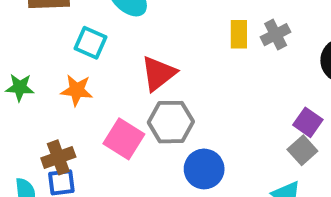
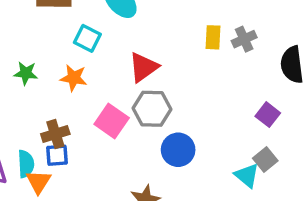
gray square: (302, 150) -> (265, 159), moved

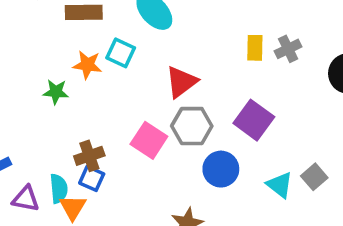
orange star: (74, 78) -> (87, 65), moved
purple square: (268, 115) -> (254, 120), moved, size x1.5
blue square: (57, 155) -> (92, 178), turned 30
cyan triangle: (247, 175) -> (280, 185), moved

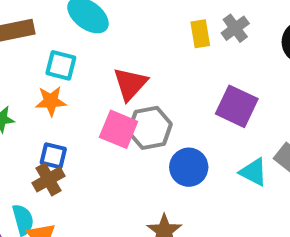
orange star: (87, 65) -> (51, 101), moved
purple square: (254, 120) -> (237, 106), moved
pink square: (149, 140) -> (119, 129), moved
blue square: (92, 178) -> (53, 156), moved

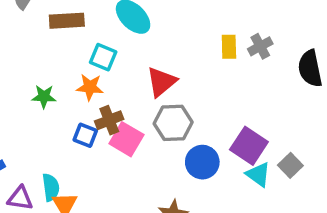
purple square: (237, 106) -> (249, 146), moved
pink square: (119, 129) -> (126, 139), moved
brown cross: (49, 179) -> (109, 120), moved

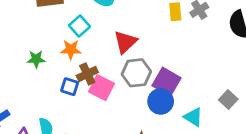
cyan square: (103, 57) -> (80, 26), turned 30
purple square: (249, 146) -> (167, 82), moved
cyan triangle: (258, 174) -> (193, 117), moved

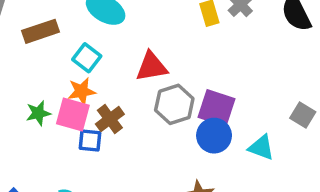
red triangle: (125, 42) -> (152, 67), turned 45
pink square: (101, 88) -> (73, 114), moved

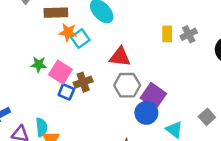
orange star: (82, 91) -> (68, 32), moved

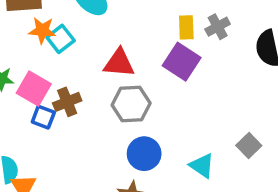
purple square: (153, 96) -> (182, 62), moved
blue circle: (146, 113) -> (144, 154), moved

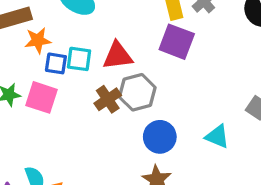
cyan square: (61, 39) -> (79, 59), moved, turned -32
brown cross: (67, 102) -> (108, 99), moved
blue square: (43, 117) -> (56, 63), moved

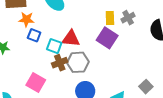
cyan square: (79, 59) -> (54, 46), moved
pink square: (42, 97) -> (36, 83), moved

